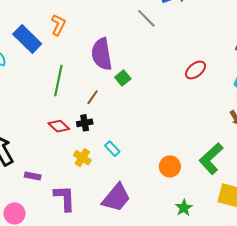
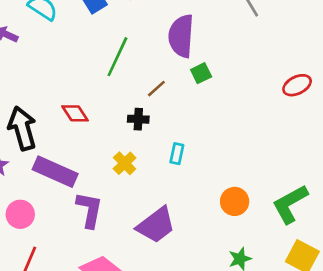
red diamond: (59, 126) -> (75, 113), moved
cyan rectangle: (112, 149) -> (177, 154), moved, turned 42
purple rectangle: (33, 176) -> (55, 172), size x2.0

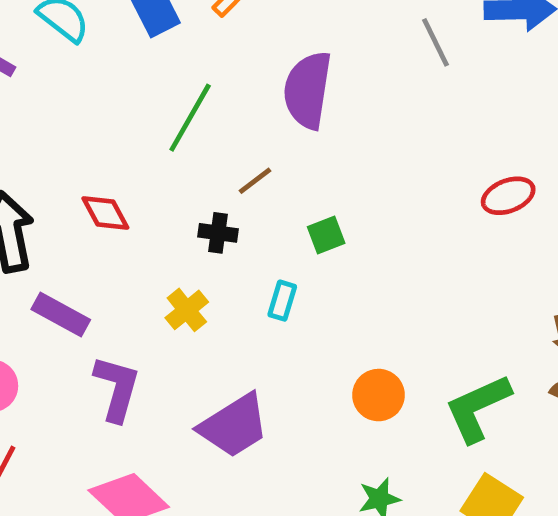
green square: (201, 73) -> (326, 235), moved
purple rectangle: (55, 172) -> (61, 315), size x0.7

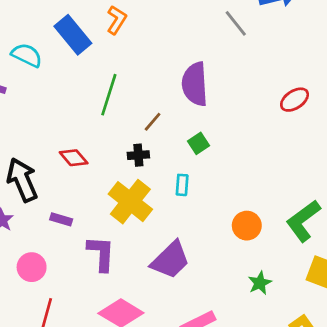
purple semicircle: (308, 90) -> (195, 84), moved
yellow cross: (187, 310) -> (130, 202), size x1.8
purple rectangle: (61, 315) -> (61, 219), size x0.7

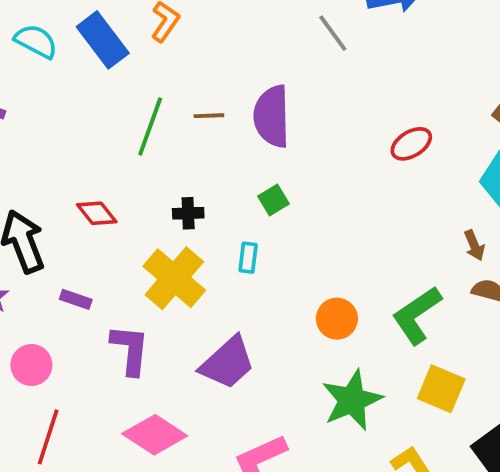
cyan semicircle: (27, 55) -> (36, 41), moved
brown line: (153, 122) -> (209, 116), moved, turned 45
green star: (260, 283) -> (352, 400), size x1.8

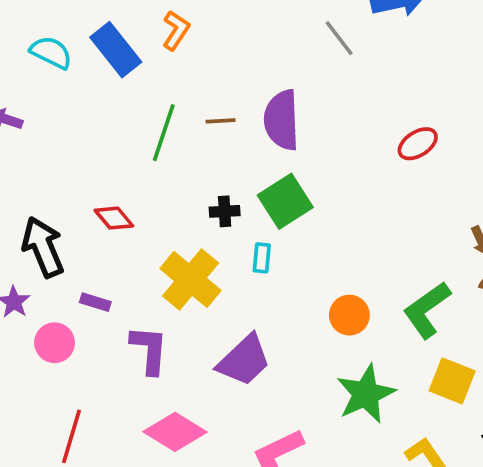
green square: (274, 200) -> (285, 201), size x1.8
black cross: (188, 213) -> (225, 211), moved
pink circle: (31, 365) -> (55, 343), moved

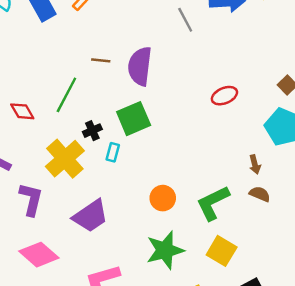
green line: (164, 133) -> (66, 95), moved
black cross: (225, 211) -> (92, 131), moved, turned -30

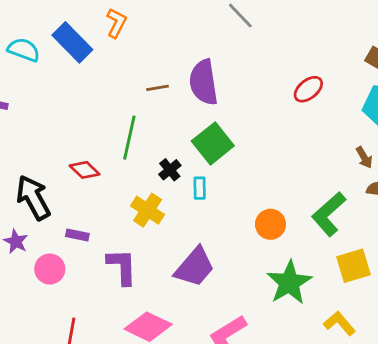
yellow cross: (65, 159) -> (148, 210), size x0.7
yellow square: (222, 251) -> (354, 266), turned -32

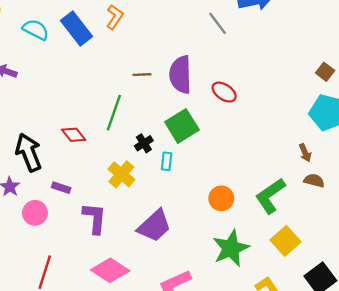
red ellipse: (308, 89) -> (224, 92), moved, turned 65
yellow square: (354, 266) -> (285, 241), turned -32

